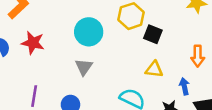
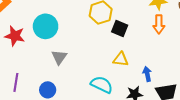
cyan circle: (89, 32) -> (46, 26), moved
orange arrow: (198, 56) -> (159, 24), moved

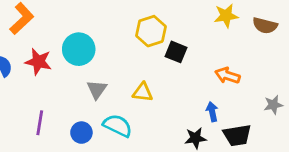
orange arrow: (159, 24) -> (227, 76), moved, turned 108
yellow triangle: (121, 59) -> (143, 92), moved
cyan semicircle: (102, 85) -> (118, 126), moved

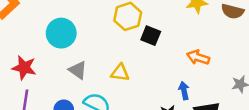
red star: (38, 62) -> (24, 68), moved
gray triangle: (97, 89) -> (78, 70), turned -30

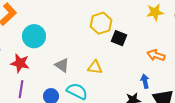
cyan circle: (61, 33) -> (34, 36), moved

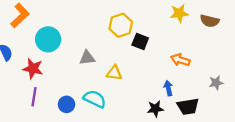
gray triangle: (62, 65) -> (87, 58), moved, turned -42

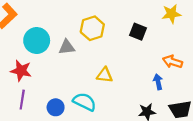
yellow hexagon: (121, 25) -> (92, 28), moved
black square: (140, 41) -> (138, 32), moved
gray triangle: (87, 58) -> (67, 47), moved
blue arrow: (168, 88) -> (158, 82), moved

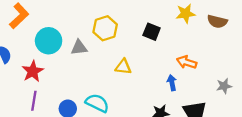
red star: (21, 71) -> (33, 71), turned 30
yellow triangle: (105, 75) -> (123, 67), moved

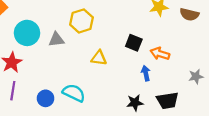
black square: (152, 32) -> (134, 43), moved

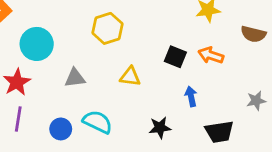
brown semicircle: (189, 14) -> (253, 34), moved
gray triangle: (56, 39) -> (75, 78), moved
orange arrow: (160, 54) -> (211, 55), moved
black star: (135, 103) -> (160, 128), moved

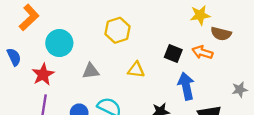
brown semicircle: (253, 34) -> (221, 34), moved
blue arrow: (191, 96) -> (186, 86), size x1.6

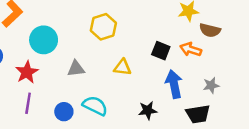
gray star: (240, 90) -> (211, 85), moved

